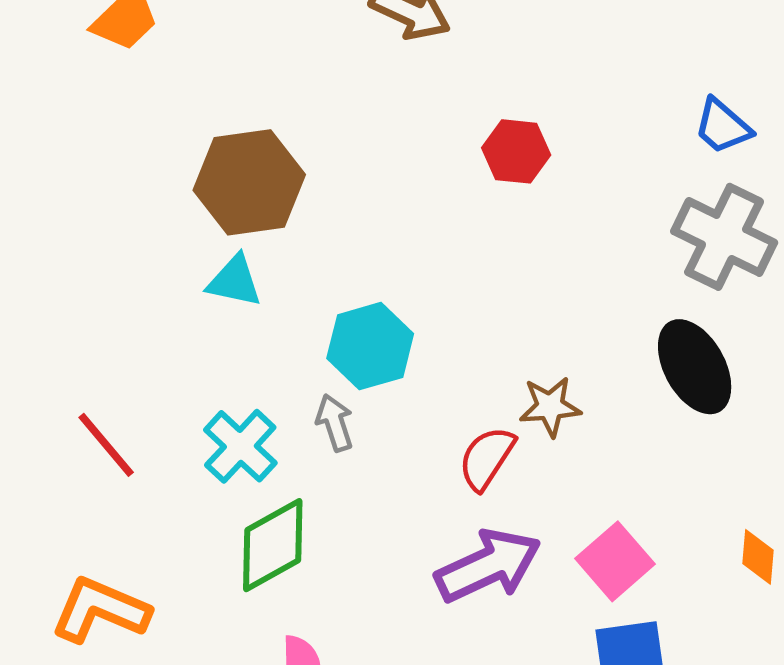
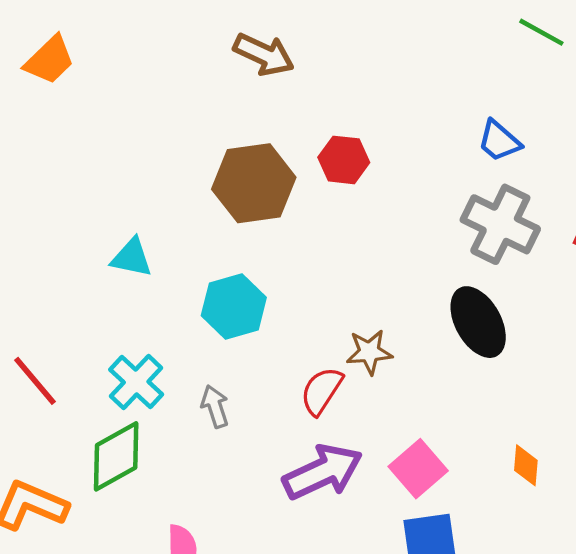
brown hexagon: (249, 182) -> (254, 183), moved
gray arrow: (335, 423) -> (215, 406), moved
green diamond: (273, 545) -> (116, 456), moved

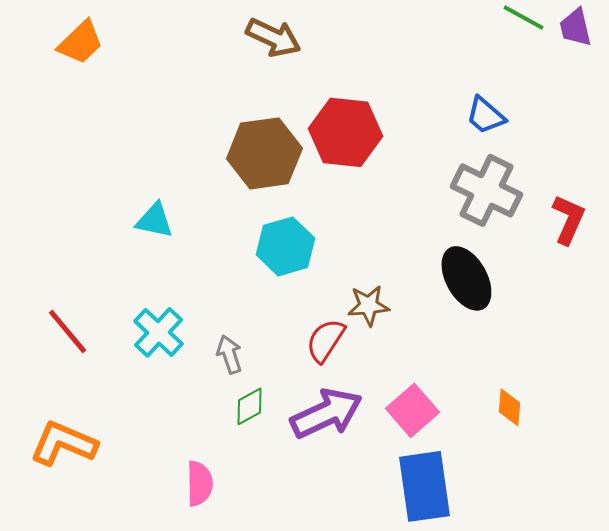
red hexagon: (344, 160) -> (345, 132), size x1.6
cyan hexagon: (234, 306) -> (285, 246), moved
green diamond: (116, 456) -> (249, 406), moved, size x0.6

